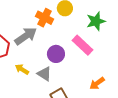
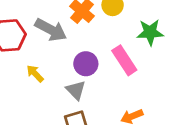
gray arrow: (26, 36) -> (51, 30), turned 50
gray triangle: (44, 74) -> (76, 90), moved

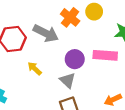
pink rectangle: (124, 60) -> (105, 55), turned -50

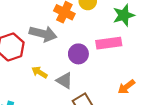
gray triangle: (68, 80) -> (64, 81), moved

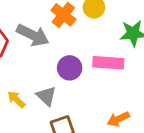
yellow arrow: (39, 72) -> (16, 99), moved

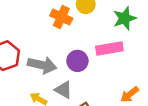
gray arrow: (33, 35) -> (42, 65), moved

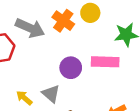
gray arrow: (42, 65) -> (30, 28), moved

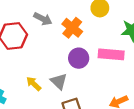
orange cross: (63, 21) -> (72, 28), moved
gray arrow: (30, 28) -> (43, 19), size x0.7

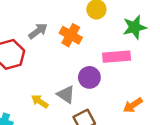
gray arrow: (43, 19) -> (38, 31), turned -54
purple circle: (79, 58) -> (89, 77), moved

